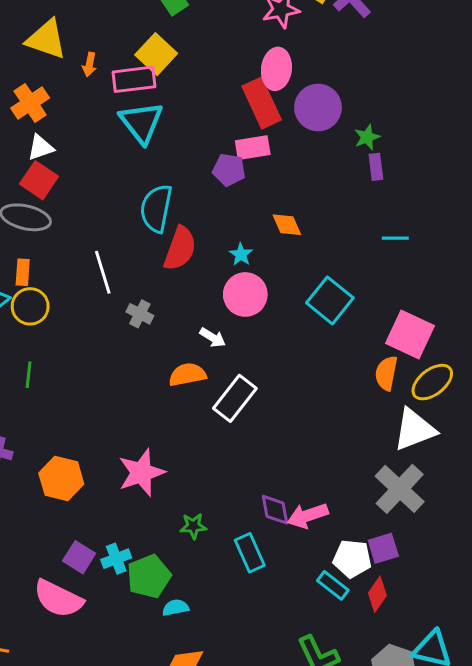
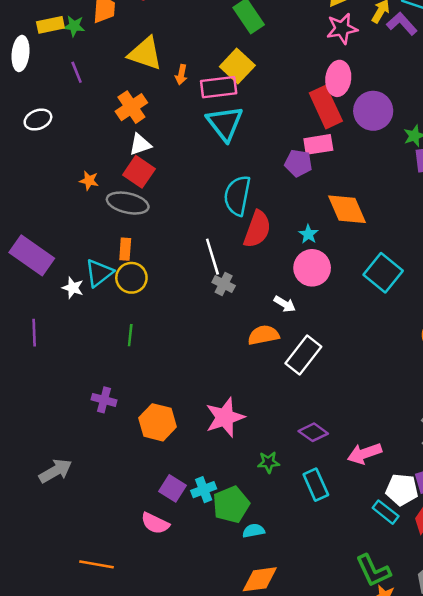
orange diamond: (287, 225) -> (347, 209), size x1.6
white line: (103, 272) -> (212, 257), moved
purple diamond: (275, 510) -> (313, 432), moved, turned -44
pink semicircle: (58, 599) -> (155, 523), size x0.7

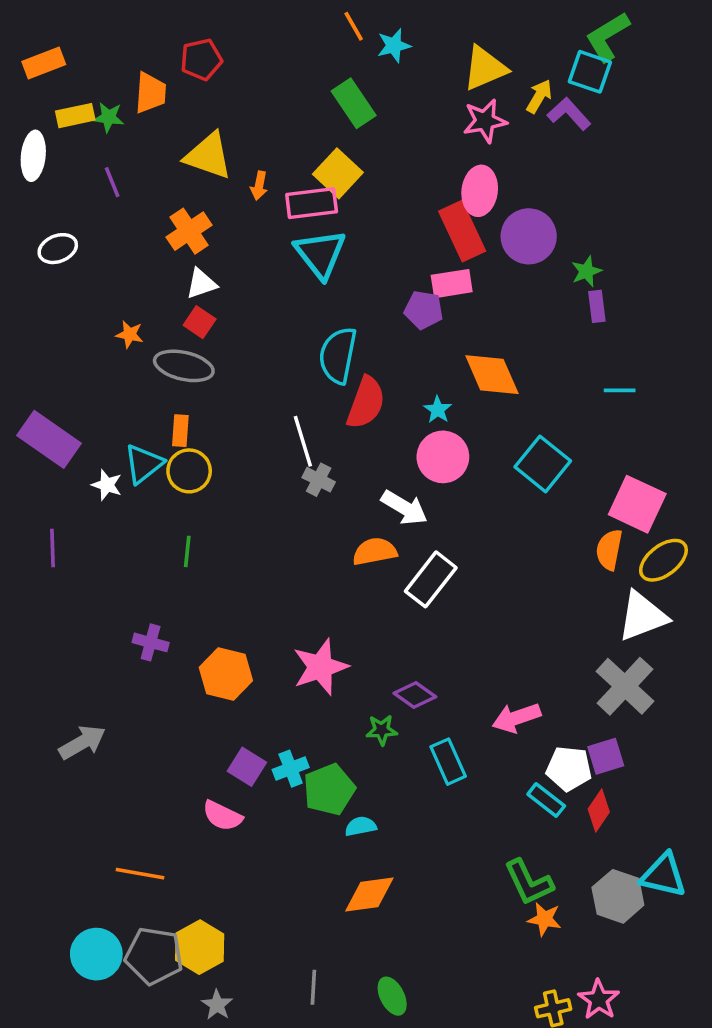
red square: (139, 172) -> (200, 322), size x0.7
white arrow: (285, 304) -> (404, 508), size x1.5
purple diamond: (313, 432) -> (415, 695), moved

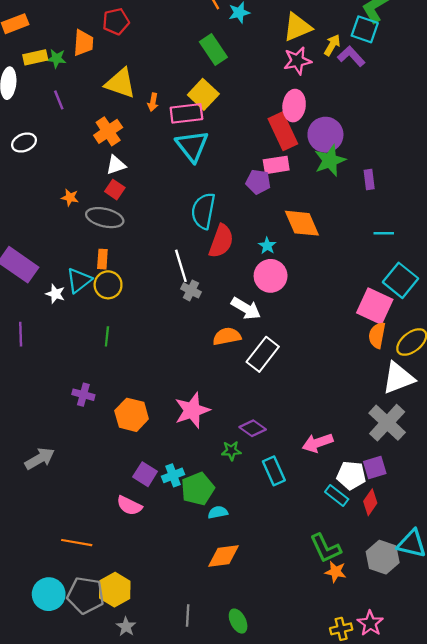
green star: (586, 271) -> (330, 160), moved, size x1.6
cyan square: (543, 464) -> (401, 280), moved
pink square: (637, 504) -> (375, 306), moved

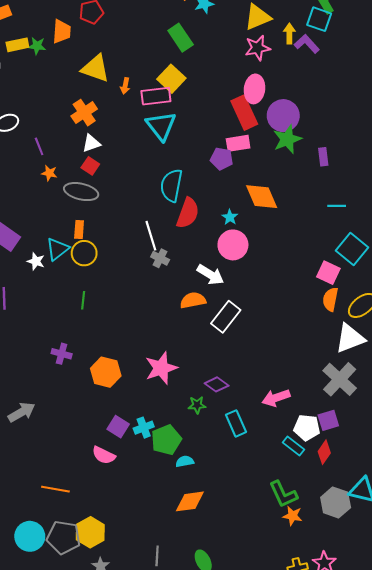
yellow arrow: (332, 45) -> (289, 34), turned -30
purple line: (59, 100) -> (39, 146), moved
pink square: (375, 306) -> (328, 273), size x0.7

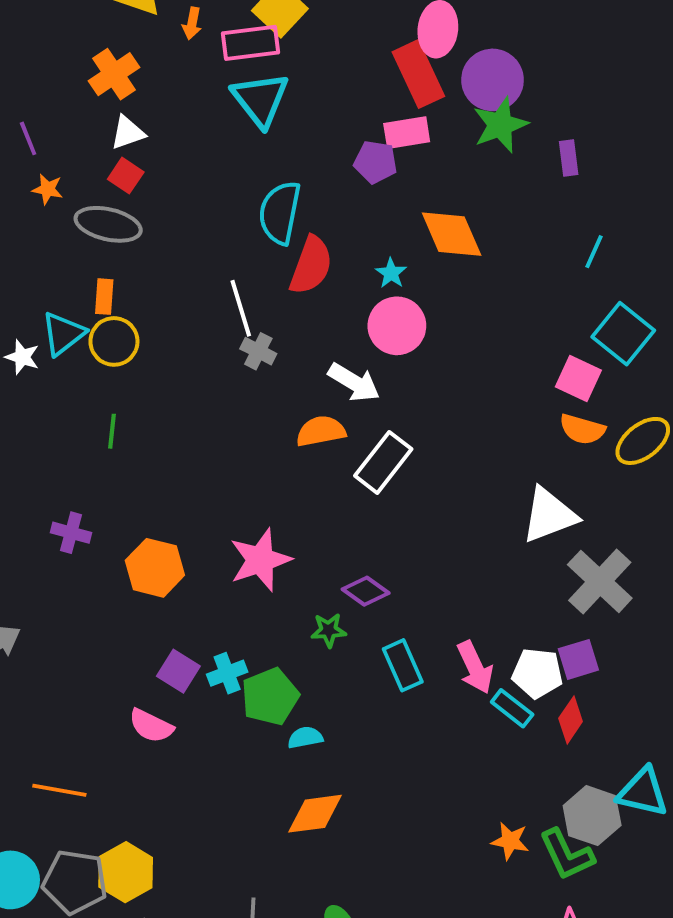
cyan line: (337, 206) -> (594, 252), turned -66
orange semicircle: (330, 299) -> (582, 429), turned -85
white triangle: (350, 338) -> (549, 515), moved
pink arrow: (276, 398) -> (475, 667), moved, turned -96
green L-shape: (283, 494) -> (567, 855), moved

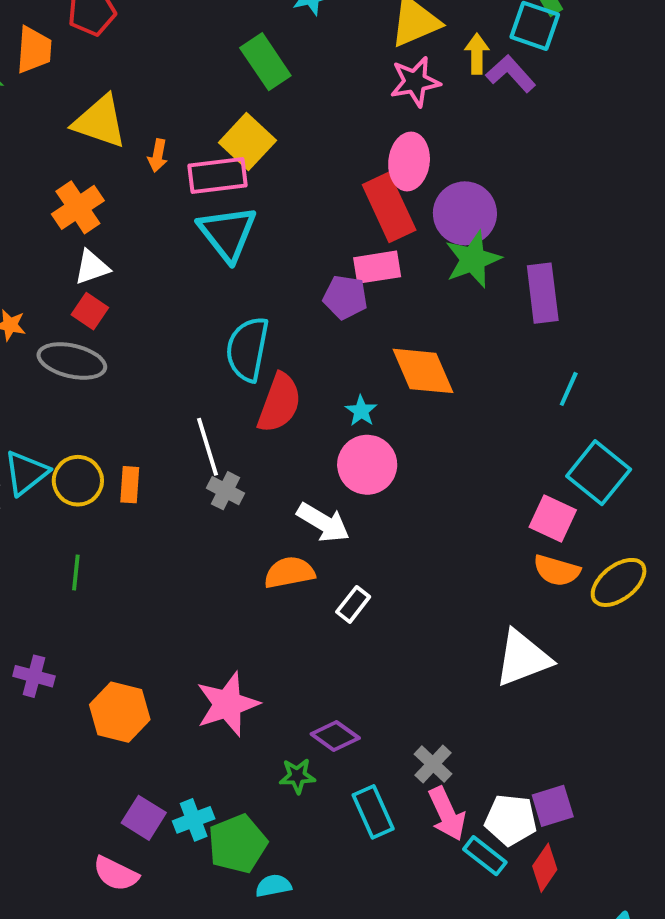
purple rectangle: (569, 158) -> (543, 293), size x1.6
orange rectangle: (104, 297) -> (130, 485), moved
white rectangle: (383, 462) -> (353, 604), size x0.6
gray cross: (600, 581) -> (433, 764), moved, size x0.6

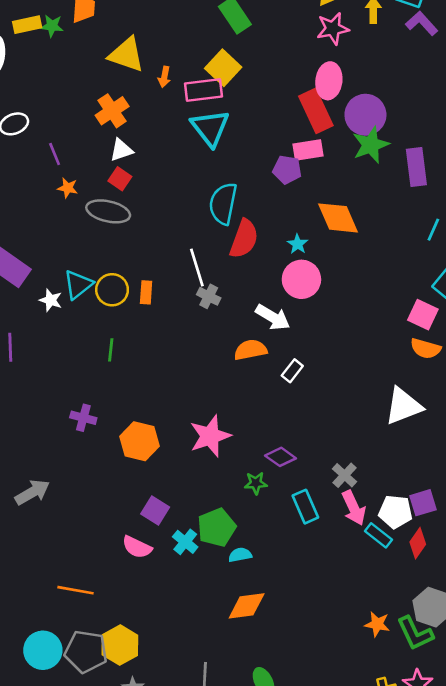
purple L-shape: (511, 74) -> (422, 23), moved
cyan cross: (194, 820) -> (185, 542), moved, turned -30

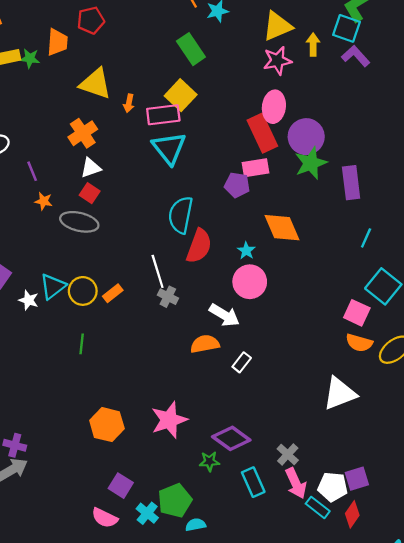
orange rectangle: (146, 292) -> (113, 293), turned 48
purple cross: (83, 418) -> (15, 445), moved
purple diamond: (281, 457) -> (231, 438), size x1.4

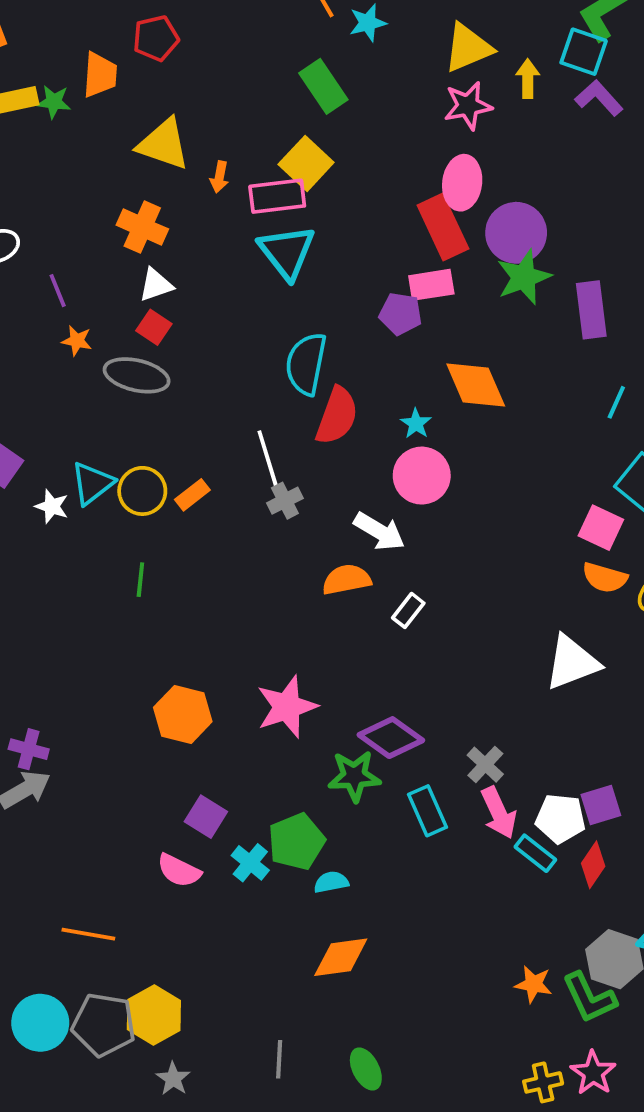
orange cross: (83, 133) -> (142, 227), turned -32
gray cross: (168, 297) -> (285, 501), turned 36
green star: (209, 461) -> (354, 776), size x1.5

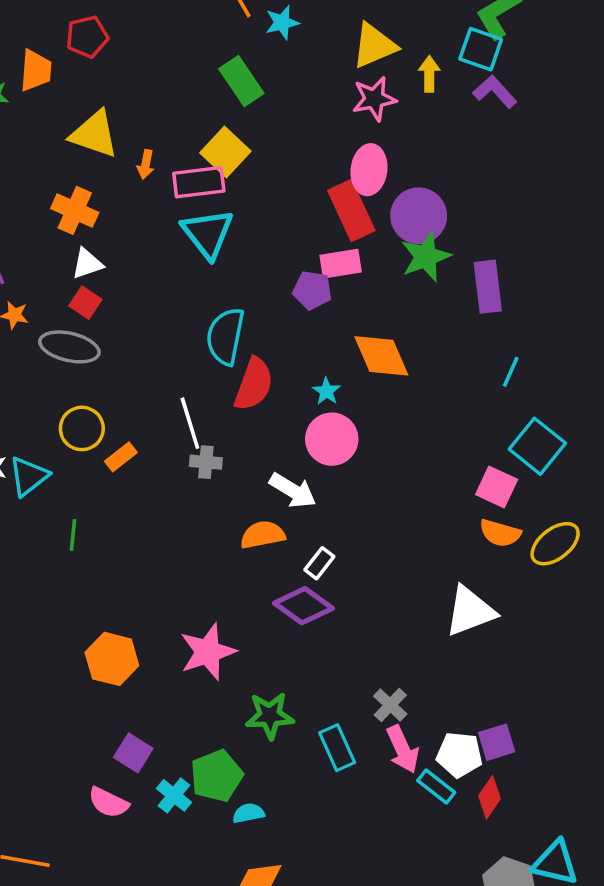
cyan triangle: (92, 483) -> (29, 476), moved
yellow circle: (142, 491) -> (82, 428), moved
gray cross: (285, 501) -> (206, 462), turned 32
purple diamond: (391, 738) -> (303, 606), moved

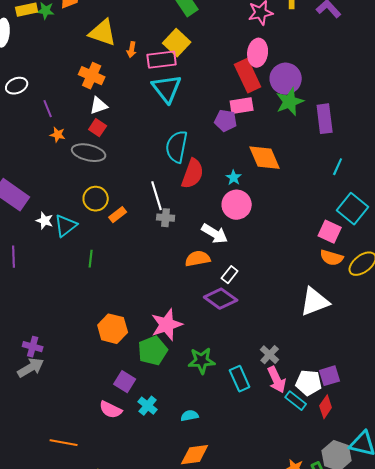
green pentagon: (217, 776) -> (153, 351), moved

